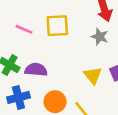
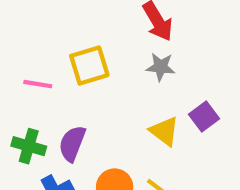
purple semicircle: (36, 70) -> (72, 143), turned -60

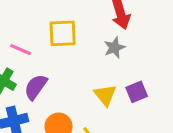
gray star: (161, 67) -> (114, 48), turned 30
pink line: (38, 84) -> (21, 50), moved

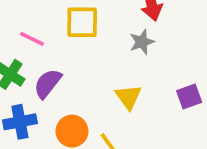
purple square: (137, 92) -> (189, 96), moved

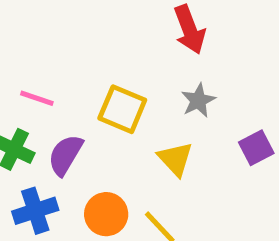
yellow square: (82, 22) -> (122, 109), moved, turned 30
gray star: (142, 42) -> (198, 100), moved

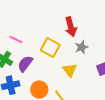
red arrow: (189, 29) -> (71, 27), moved

